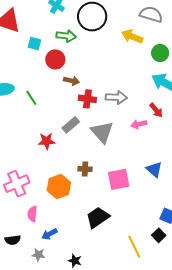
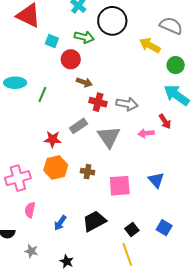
green line: (31, 98) -> (42, 95), turned 49
orange hexagon: (59, 186) -> (56, 168), moved
blue arrow: (49, 234) -> (60, 223), moved, turned -35
black square: (159, 235) -> (132, 230), moved

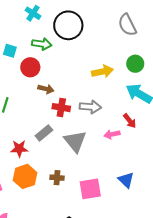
gray semicircle: (171, 26) -> (127, 25), turned -135
yellow arrow: (150, 45) -> (102, 72), moved, turned 145

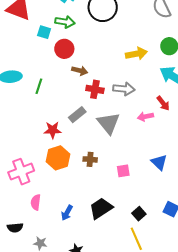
green arrow: (42, 44) -> (65, 22), moved
pink square: (90, 189) -> (123, 171), size x0.6

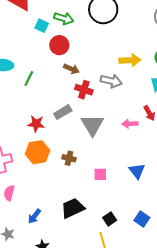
gray arrow: (124, 89) -> (111, 81), moved
blue arrow: (67, 213) -> (34, 216), moved

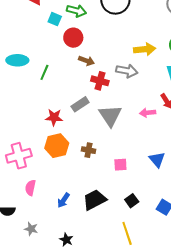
blue arrow: (34, 216) -> (63, 200), moved
black square: (110, 219) -> (132, 201), moved

